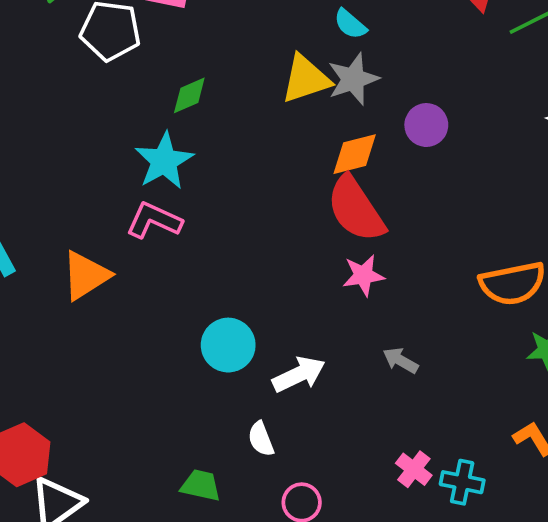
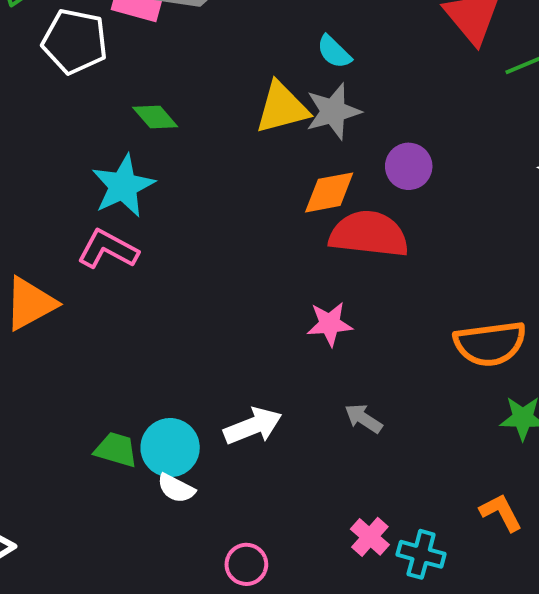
green diamond: (189, 95) -> (155, 117), turned 69
red semicircle: (356, 209) -> (369, 234), moved, turned 126
cyan circle: (228, 345) -> (170, 448), moved
white semicircle: (261, 439) -> (176, 488), moved, turned -45
green trapezoid: (201, 485) -> (116, 450), moved

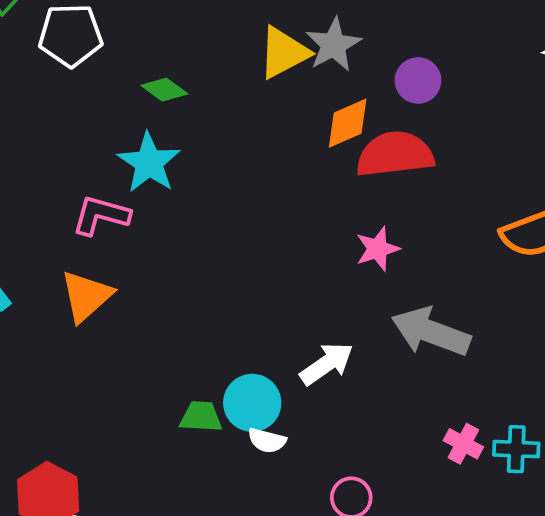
pink L-shape: (108, 249) -> (101, 215), moved
gray arrow: (363, 418) -> (431, 332), size x2.0

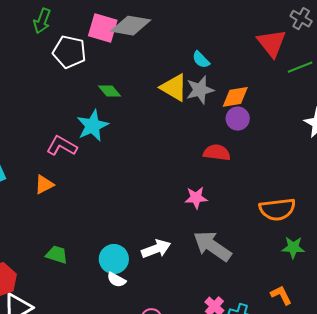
yellow triangle: (284, 53) -> (174, 88), turned 44
orange diamond: (348, 123) -> (235, 97), moved
red semicircle: (395, 154) -> (217, 153), size x0.7
orange triangle: (86, 296) -> (44, 184), size x0.7
green trapezoid: (201, 417) -> (57, 255), moved

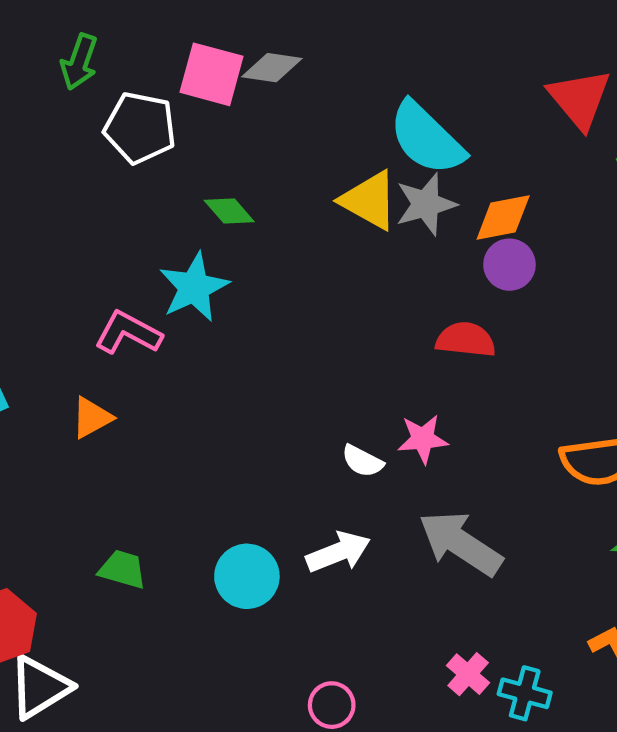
gray diamond: (131, 26) -> (272, 68), size x0.7
cyan semicircle: (201, 60) -> (427, 138), size x2.0
white semicircle: (116, 280) -> (362, 461), moved

